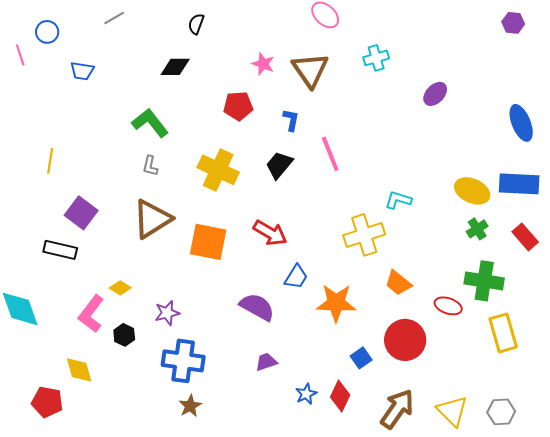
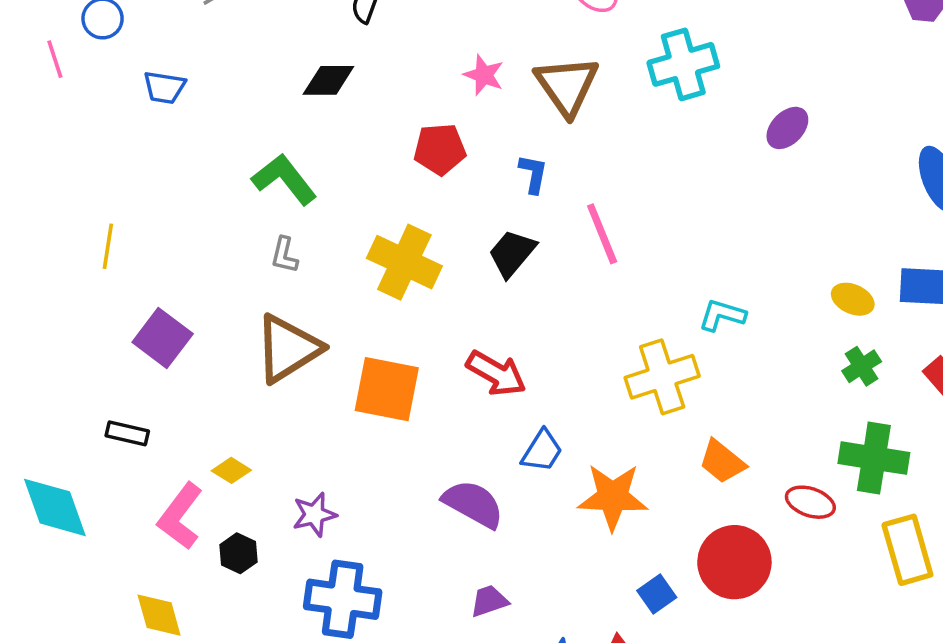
cyan cross: (376, 58) -> (683, 64), size x1.5
yellow ellipse: (472, 191) -> (853, 299), size x0.7
black rectangle: (60, 250) -> (127, 433), moved, size x0.7

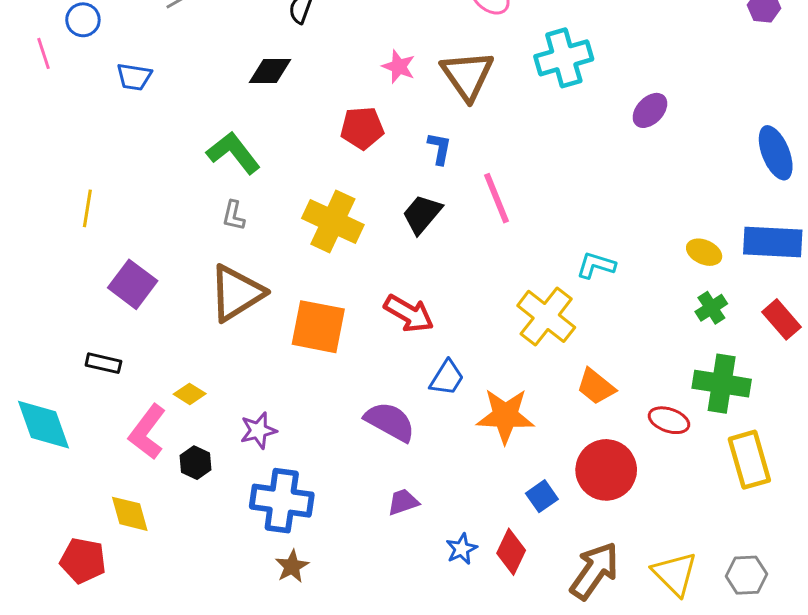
yellow cross: (662, 377) -> (546, 316), turned -34

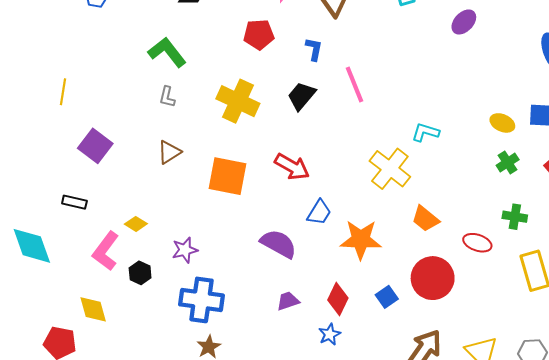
brown triangle: (236, 293) -> (169, 152), size x0.6
green cross: (722, 384) -> (515, 217), size x0.6
red diamond: (511, 552) -> (338, 299), moved

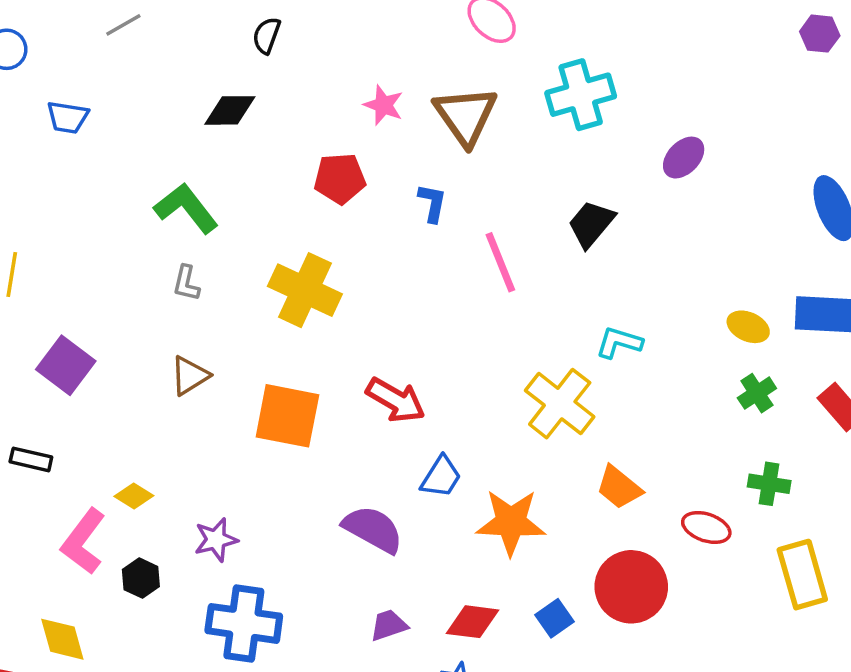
black trapezoid: (301, 96) -> (591, 224), moved
red diamond: (338, 299) -> (472, 622), turned 72

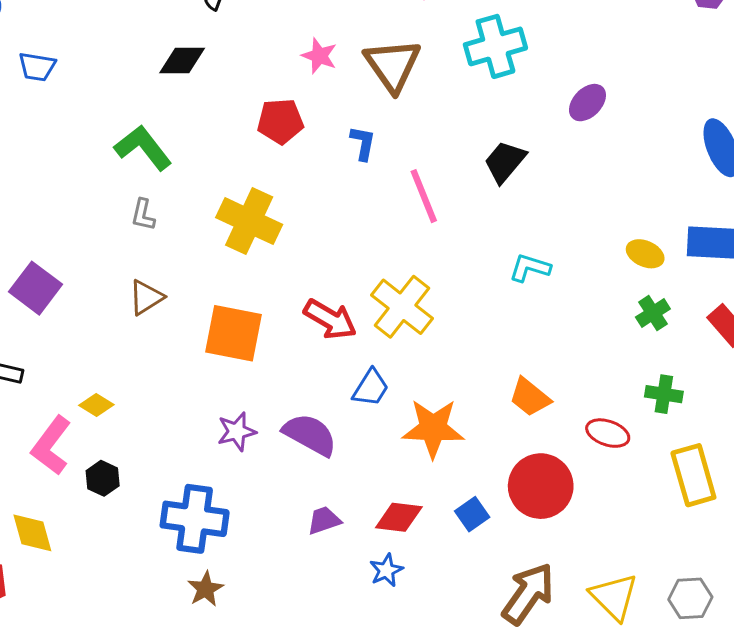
yellow cross: (560, 404) -> (402, 307), moved
purple star: (216, 540) -> (237, 432), moved

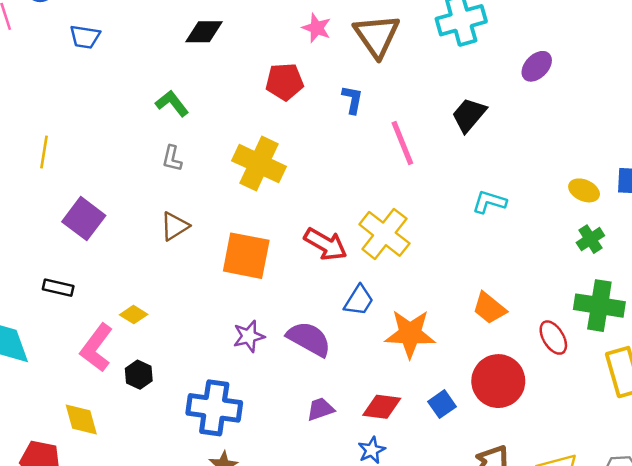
green L-shape: (143, 148) -> (172, 103), size x0.7
green cross: (664, 394) -> (599, 306), size x1.6
red ellipse: (608, 433) -> (553, 338), turned 40

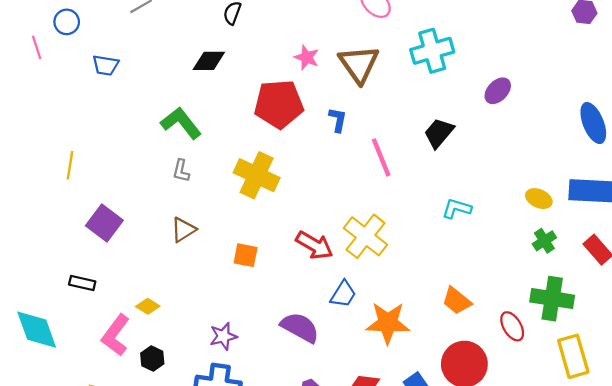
red pentagon: (285, 82) -> (279, 104), size x1.5
green L-shape: (172, 103) -> (181, 123), size x1.4
orange square: (246, 256) -> (246, 255), size x0.6
purple star: (249, 336) -> (223, 336), moved

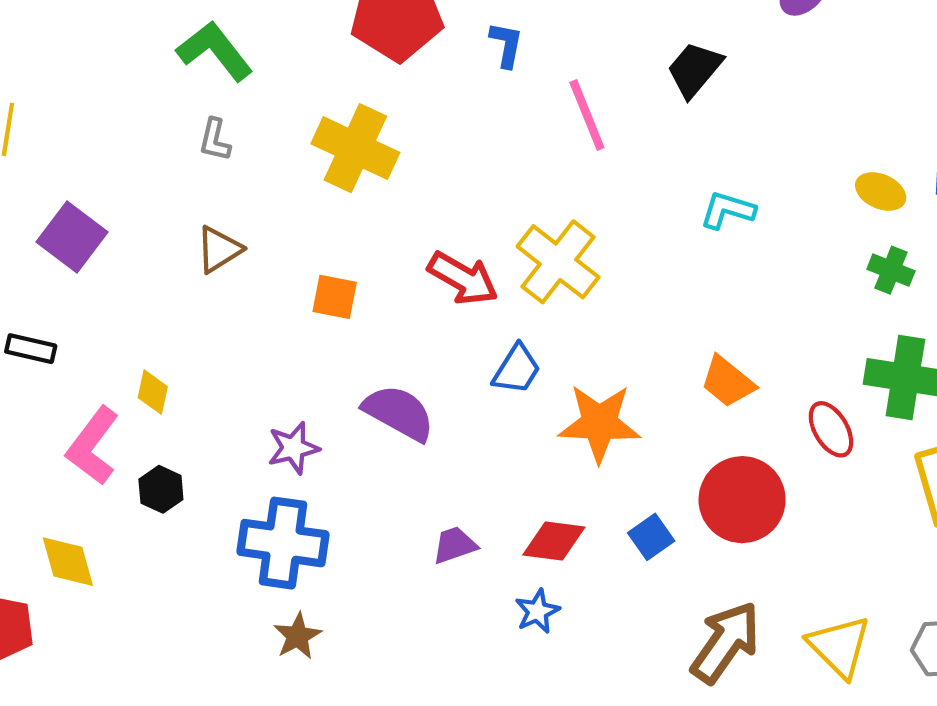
green cross: (544, 241) -> (891, 270), turned -35
yellow diamond: (148, 306) -> (153, 392), turned 70
purple semicircle: (300, 327) -> (399, 413), moved

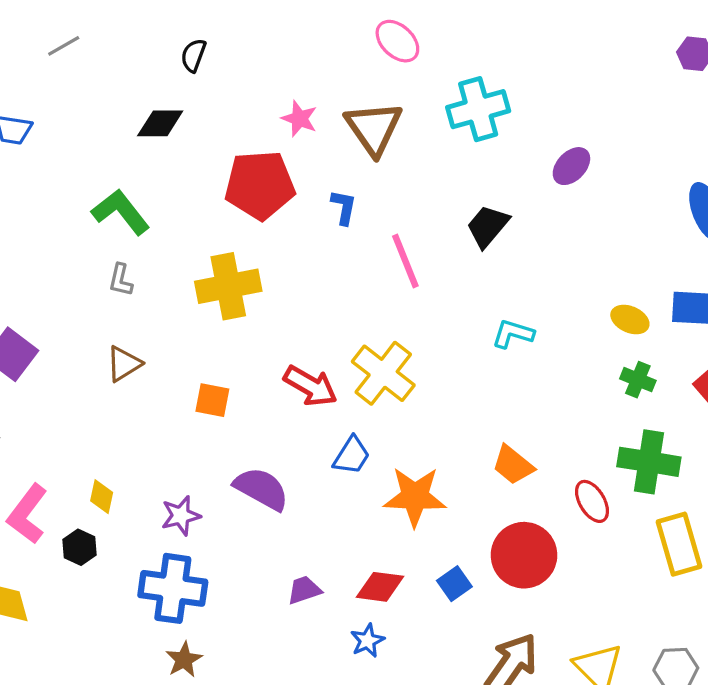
yellow cross: (355, 148) -> (228, 286), turned -36
yellow diamond: (153, 392) -> (102, 497), moved

